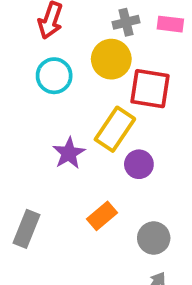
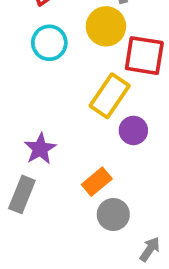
purple star: (69, 153) -> (40, 149), moved
gray circle: (154, 238) -> (113, 214), moved

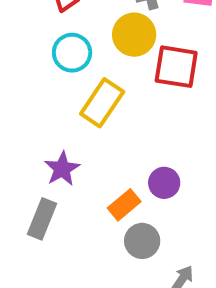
yellow rectangle: (110, 96) -> (102, 103), moved
purple circle: (133, 130) -> (164, 183), moved

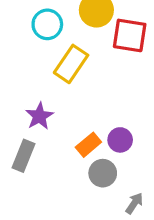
purple circle: (164, 183) -> (120, 140), moved

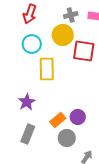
yellow rectangle: (71, 64) -> (47, 69), turned -35
gray rectangle: (24, 156) -> (28, 134), moved

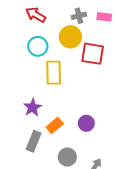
red arrow: (30, 14) -> (36, 15), turned 102
orange rectangle: (58, 120) -> (55, 125), moved
gray circle: (67, 138) -> (67, 157), moved

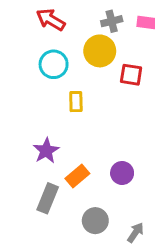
red square: (93, 54) -> (131, 75), size x0.7
yellow rectangle: (54, 73) -> (76, 102), size x0.6

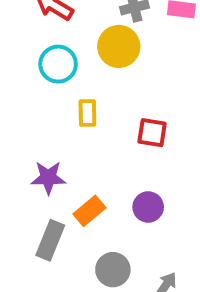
red square: (131, 75) -> (152, 133), moved
purple star: (46, 151) -> (48, 178), turned 30

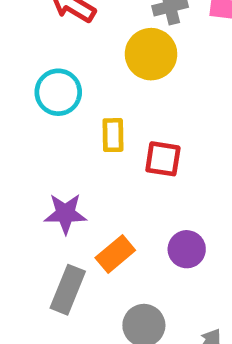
cyan circle: (58, 64) -> (58, 92), moved
red square: (152, 133) -> (163, 159), moved

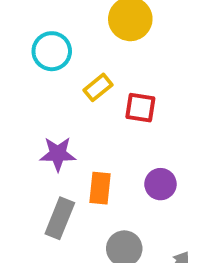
yellow rectangle: (113, 135) -> (98, 87), turned 52
orange rectangle: (115, 254) -> (100, 188), turned -44

